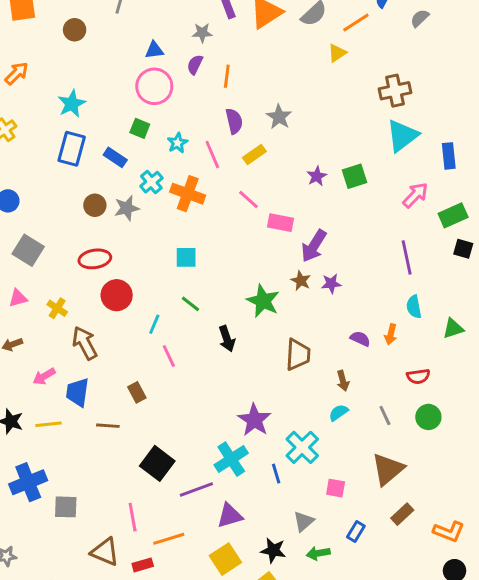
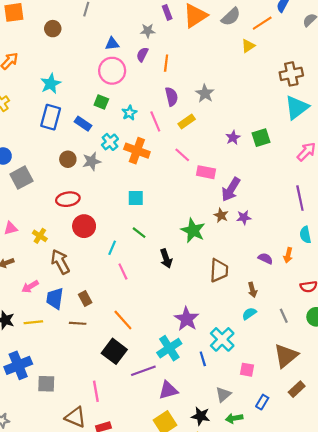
gray square: (28, 250) -> (21, 178), moved, turned 30
brown rectangle: (137, 392) -> (85, 298), moved
orange line: (169, 539) -> (123, 320), moved, turned 65

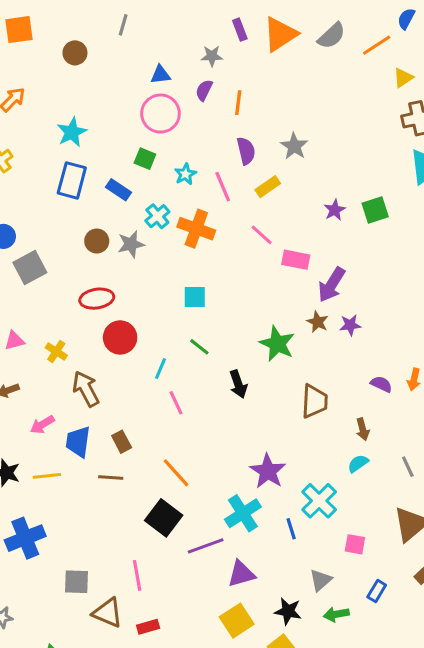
yellow triangle: (248, 46) -> (403, 78), moved
gray square: (46, 384) -> (77, 582), moved

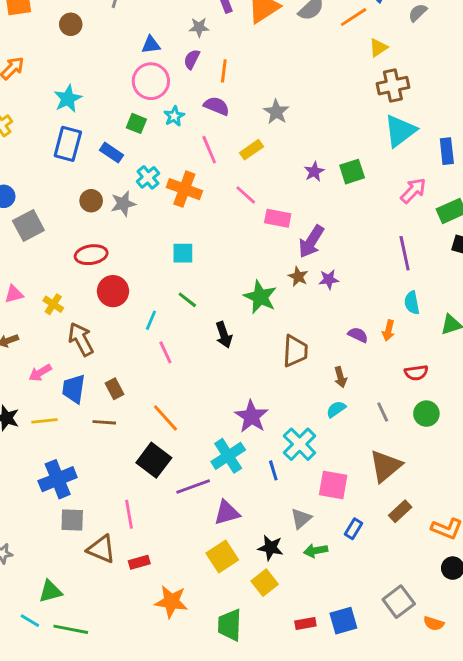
purple semicircle: (246, 151) -> (216, 106), moved, turned -55
cyan star: (185, 174) -> (174, 116), moved
blue cross: (25, 538) -> (58, 479), moved
pink square: (355, 544) -> (333, 485), size x1.5

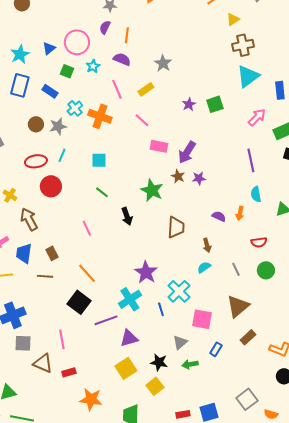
blue triangle: (151, 45) -> (49, 48), moved, turned -32
pink rectangle: (278, 218) -> (159, 146), moved
cyan line: (151, 320) -> (62, 155), moved

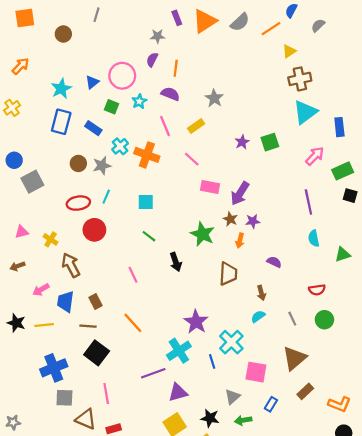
orange arrow: (240, 213) -> (240, 241), moved
black square: (79, 302) -> (97, 353), moved

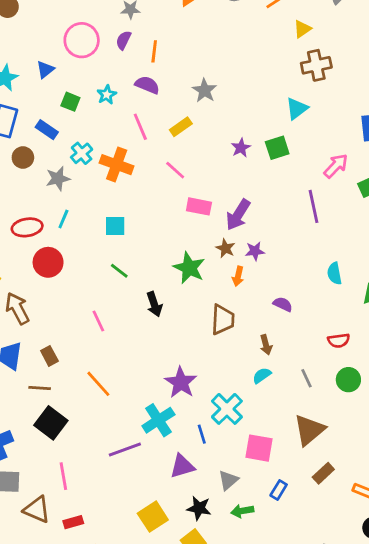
pink circle: (122, 76) -> (82, 40), moved
cyan triangle: (305, 112) -> (297, 109), moved, size x0.7
brown circle: (78, 163) -> (23, 158), moved
purple line: (308, 202) -> (313, 206), moved
purple triangle: (178, 392) -> (182, 466), moved

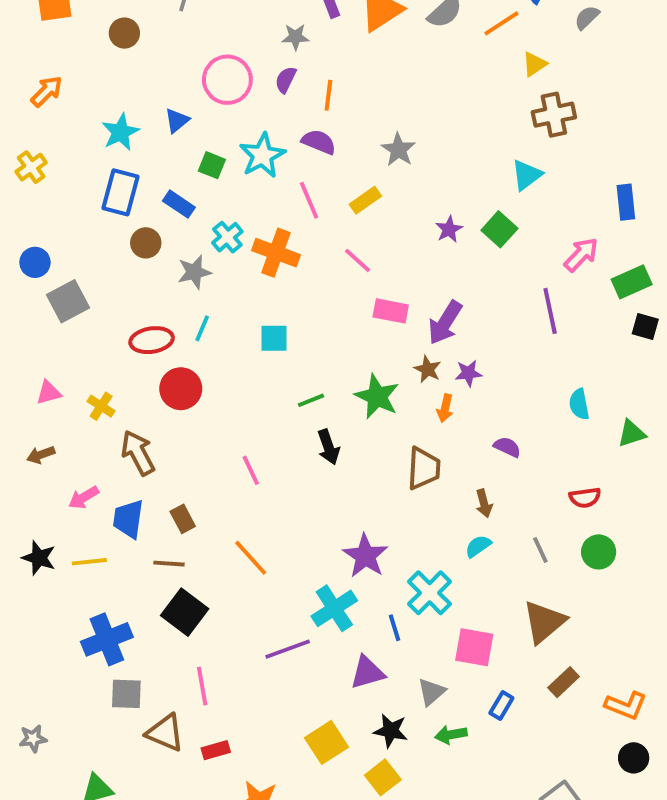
cyan star: (107, 95) -> (262, 155), size x1.6
green square: (277, 148) -> (499, 229), turned -30
green line: (119, 271) -> (311, 400), moved, turned -60

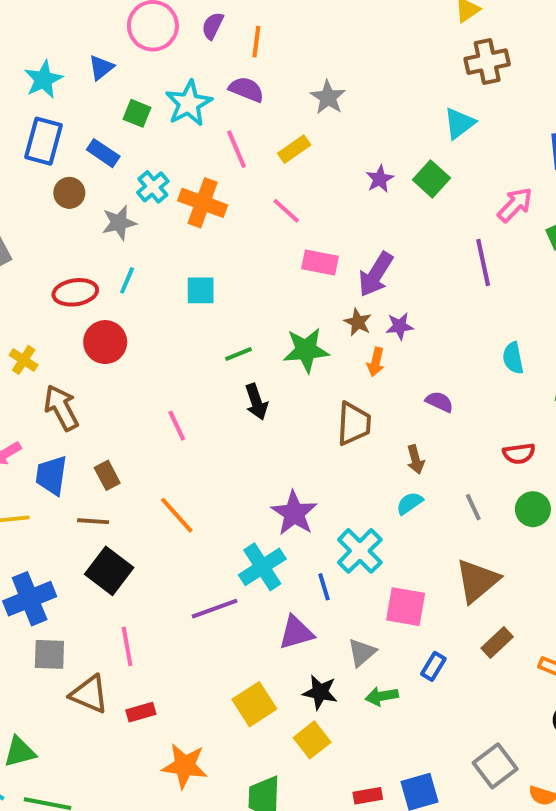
green star: (377, 396) -> (306, 350), turned -30

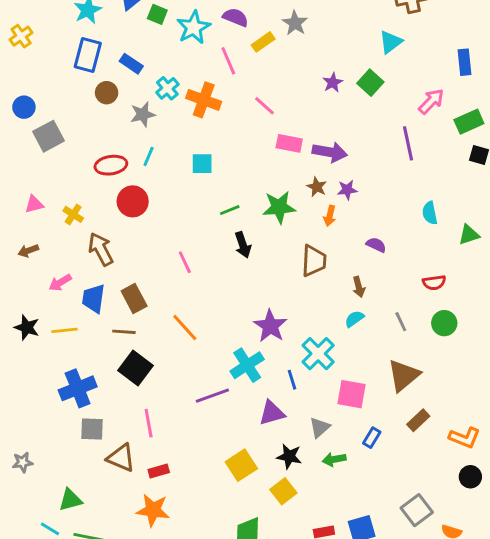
green square: (137, 113) -> (157, 14), moved
yellow rectangle: (294, 149) -> (263, 42), moved
purple arrow: (376, 274) -> (330, 152), turned -112
brown rectangle: (107, 475) -> (134, 298), size x1.4
orange star: (185, 766) -> (153, 510), moved

